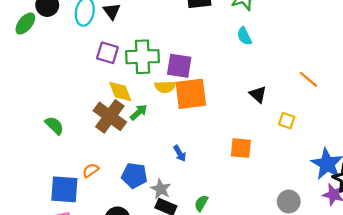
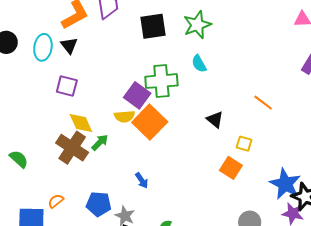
green cross: (142, 57) -> (161, 81), moved
purple square: (179, 66) -> (137, 95), turned 30
orange square: (191, 94) -> (150, 122), turned -36
orange square: (241, 148) -> (231, 168), moved, turned 30

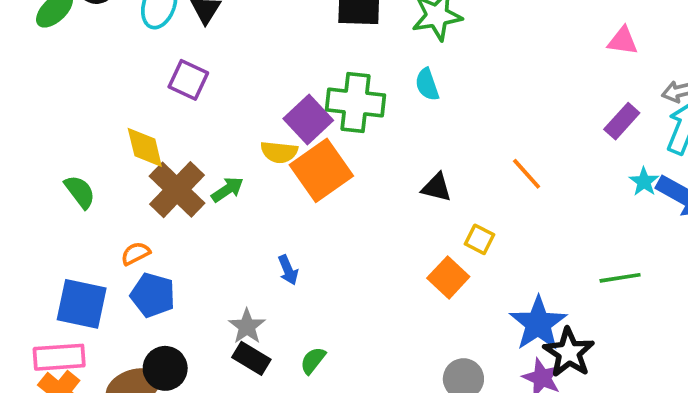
black triangle: (215, 119) -> (437, 187), turned -36
yellow diamond: (81, 123) -> (145, 147), moved
orange semicircle: (56, 201) -> (136, 253), moved
blue pentagon: (99, 204) -> (153, 295), moved

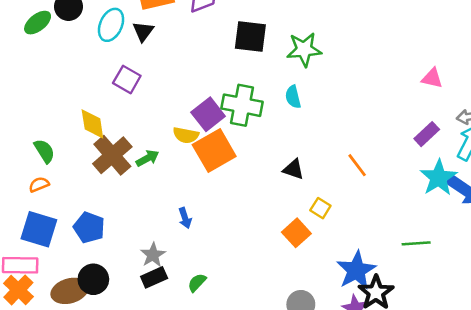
cyan star: (644, 182) -> (439, 178), size x1.8
orange semicircle: (136, 253) -> (39, 185), moved
black rectangle: (251, 358) -> (154, 277), turned -60

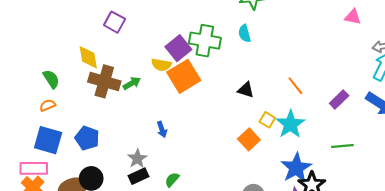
purple rectangle: (427, 134) -> (339, 100), moved
brown cross: (112, 155) -> (104, 81), turned -32
cyan star: (439, 178) -> (290, 124), moved

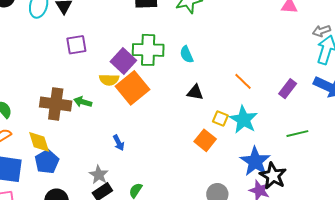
purple square: (115, 22) -> (76, 45), moved, turned -30
cyan semicircle: (244, 33) -> (187, 54), moved
yellow diamond: (88, 57) -> (39, 142), moved
green arrow: (132, 83) -> (83, 102), turned -126
blue pentagon: (87, 138) -> (47, 162), turned 30

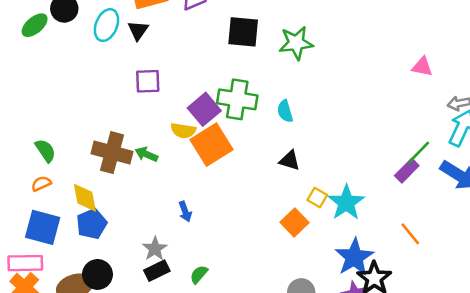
orange line: (243, 81) -> (410, 234), moved
green line: (297, 134) -> (419, 152), moved, turned -40

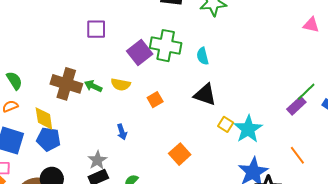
yellow semicircle: (183, 131) -> (121, 84), moved
orange square: (211, 145) -> (155, 100), moved, size x0.5
black triangle: (290, 160) -> (205, 95), size x1.4
orange square: (294, 222) -> (180, 154), moved
blue pentagon: (92, 224) -> (49, 139), turned 30

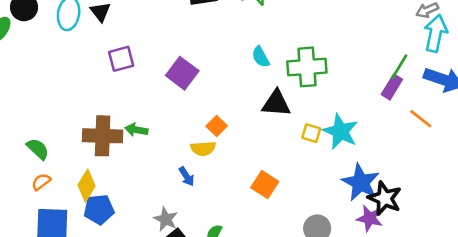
green cross: (166, 46) -> (307, 67), moved
yellow semicircle: (121, 84) -> (203, 148), moved
yellow diamond: (44, 118) -> (87, 186), turned 55
orange line: (297, 155) -> (421, 119), moved

